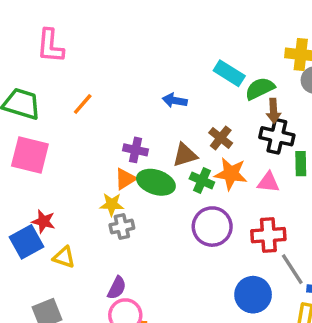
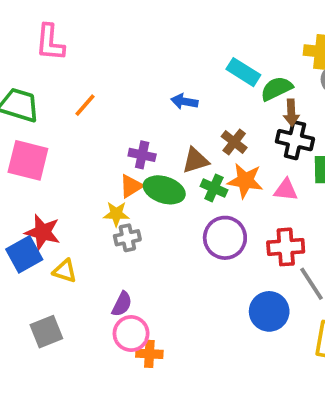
red star: (44, 221) -> (43, 232), size x1.4

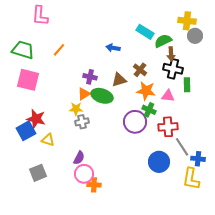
green cross: (214, 188) -> (149, 110), moved

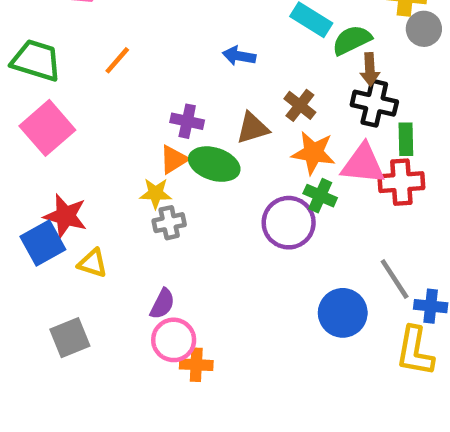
pink square: (28, 80) -> (47, 128), turned 35
pink triangle: (168, 96) -> (363, 164), size x1.5
red cross: (168, 127) -> (401, 182), moved

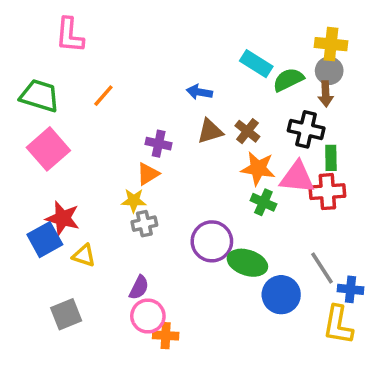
gray circle: (424, 29) -> (329, 71), moved
brown arrow: (370, 69) -> (326, 94), moved
brown triangle: (253, 128) -> (210, 131), moved
green ellipse: (214, 164) -> (247, 263), moved
purple circle: (289, 223) -> (212, 241), moved

